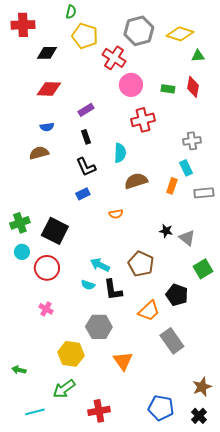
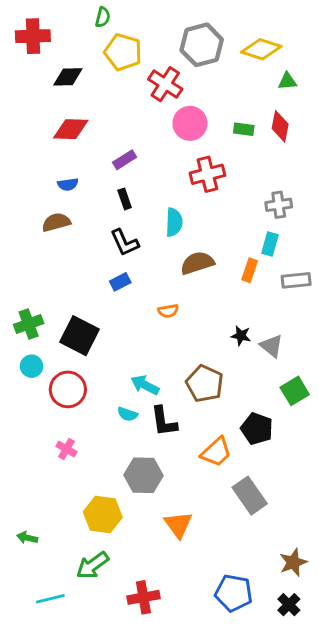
cyan rectangle: (186, 168) -> (270, 244), turned 42

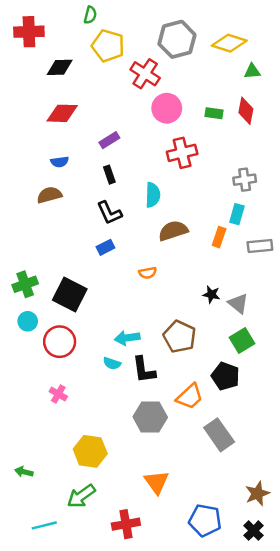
cyan arrow: (145, 385) -> (127, 338), turned -35
green square: (295, 391) -> (242, 340), moved
gray hexagon: (143, 475) -> (150, 417), moved
orange triangle: (178, 525) -> (157, 482), moved

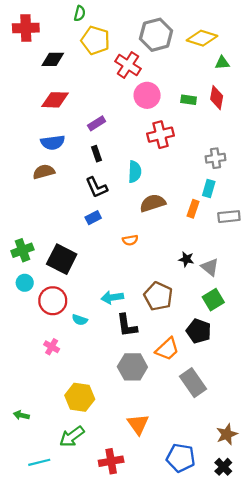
blue semicircle: (60, 162) -> (53, 142), size x1.5
cyan semicircle: (112, 363) -> (80, 320), moved

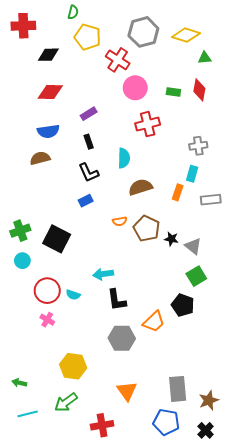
brown pentagon: (158, 296) -> (147, 229), moved
red circle: (53, 301) -> (47, 291), moved
gray rectangle: (193, 383) -> (178, 389), moved, turned 30
cyan line: (39, 462) -> (28, 414), moved

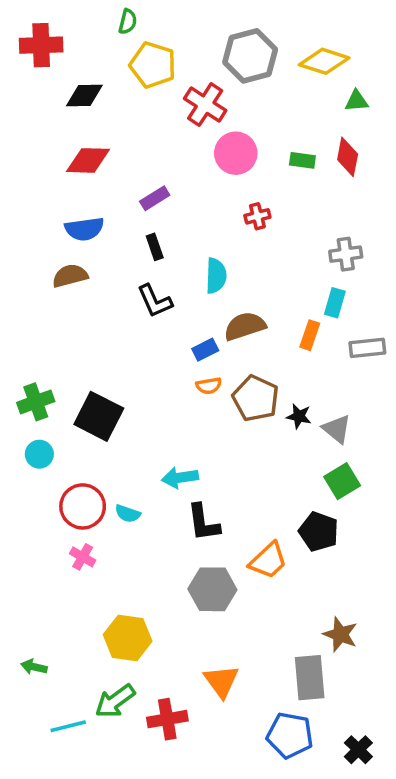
red cross: (148, 124) -> (257, 216), size x0.6
blue rectangle: (86, 201) -> (205, 350), moved
brown star: (209, 400) -> (340, 634), moved, turned -30
cyan line: (28, 414) -> (68, 726), moved
red cross: (102, 425) -> (167, 719), moved

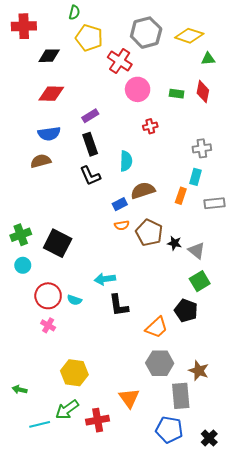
black rectangle: (155, 247) -> (90, 144), size x1.5
gray hexagon: (212, 589) -> (160, 363), moved

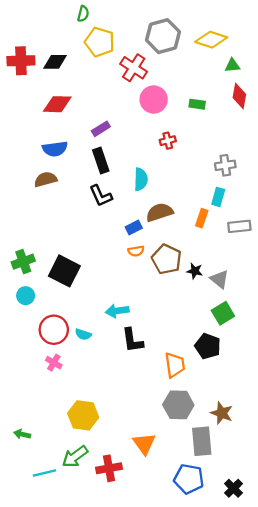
red cross: (24, 26) -> (21, 61), moved
red diamond: (203, 92) -> (239, 96), moved
orange trapezoid: (157, 327) -> (175, 365), turned -55

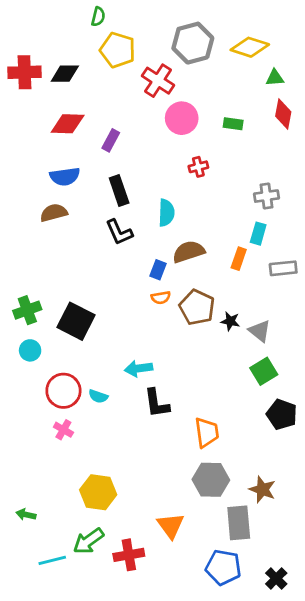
purple rectangle: (101, 129) -> (111, 140), moved, turned -30
blue rectangle: (134, 228) -> (158, 270), turned -42
black pentagon: (208, 346) -> (282, 414), moved

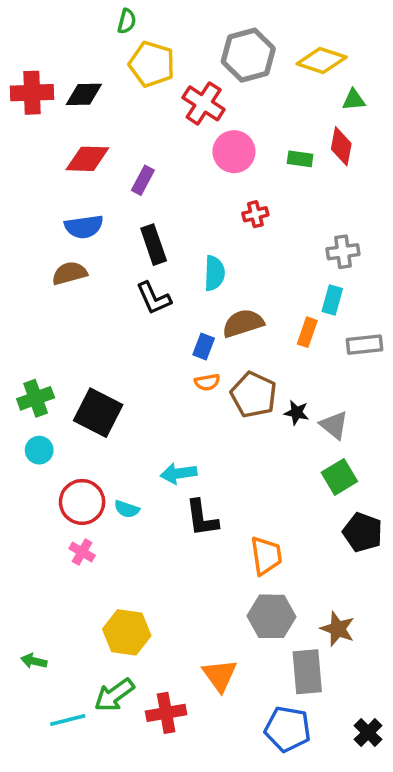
red diamond: (283, 114) -> (341, 146), moved
black cross: (276, 578) -> (368, 733), moved

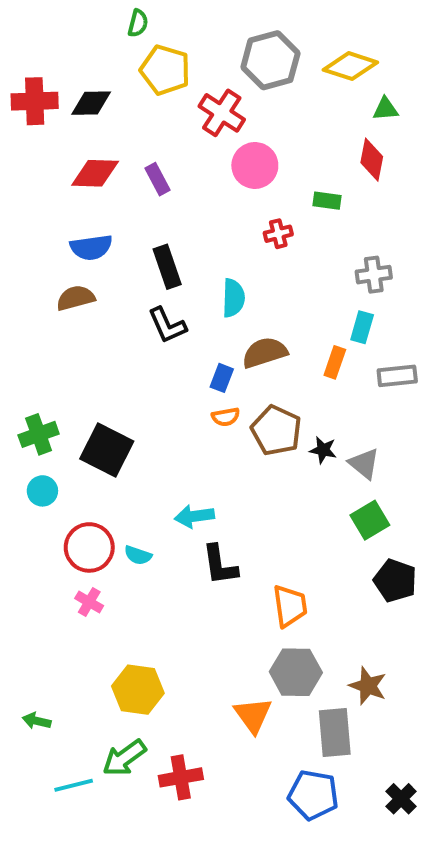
green rectangle: (300, 159) -> (327, 201), moved
purple rectangle: (143, 180) -> (157, 179), moved, turned -56
orange triangle: (220, 675) -> (253, 715), moved

